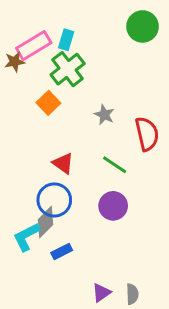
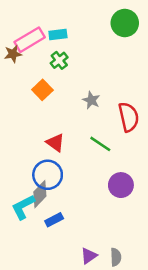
cyan rectangle: (66, 40) -> (58, 35), turned 66
green cross: (68, 69) -> (59, 60), size x0.6
purple circle: (113, 206) -> (121, 185), moved

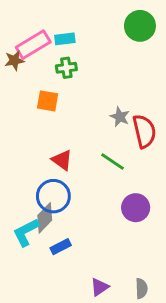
green cross: (59, 60) -> (66, 68), turned 30
orange square: (42, 90) -> (48, 101), turned -36
gray star: (91, 100) -> (120, 117), moved
gray semicircle: (116, 257) -> (141, 288), moved

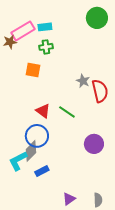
green line: (113, 161) -> (67, 112), moved

